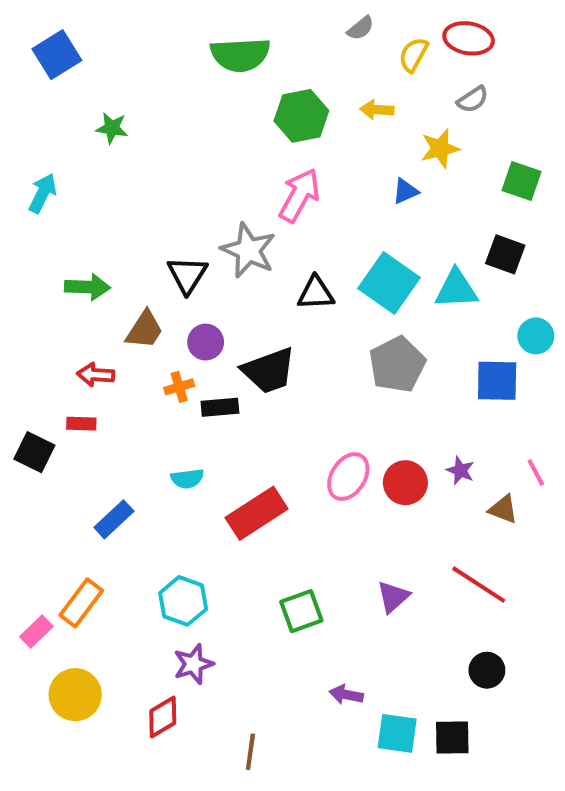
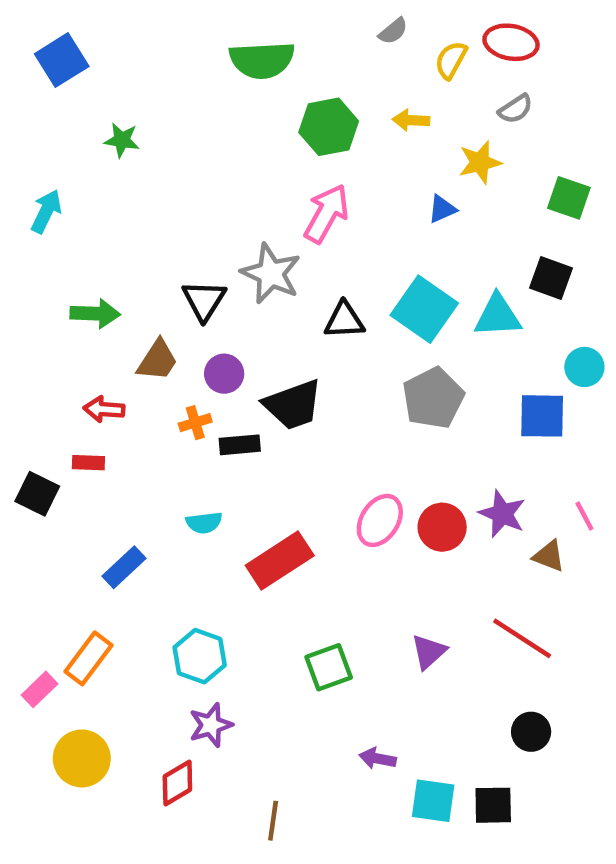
purple star: (460, 470) -> (502, 514), size x1.5

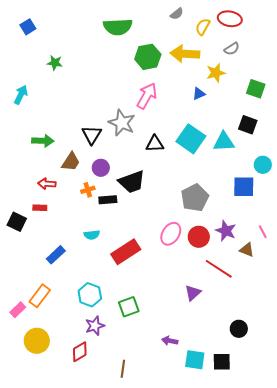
blue square: (62, 60) -> (28, 27), size x0.7
yellow arrow: (411, 120) -> (185, 54), size x1.8
gray pentagon: (433, 398) -> (195, 198), moved
red line: (522, 638) -> (219, 269), moved
green square: (329, 667) -> (129, 307), moved

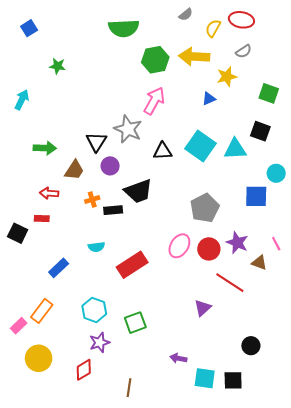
purple circle: (101, 168) -> (110, 166), moved

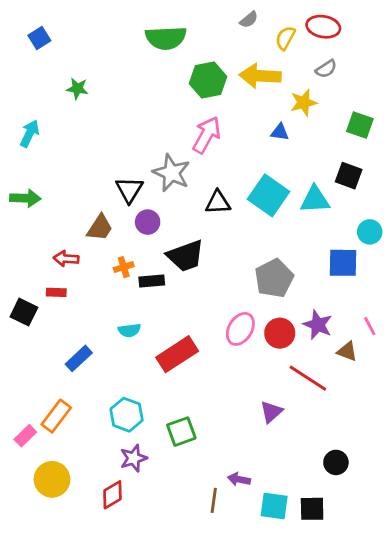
blue triangle: (209, 99) -> (280, 132), turned 32
green arrow: (45, 148) -> (25, 198), moved
brown line: (129, 388) -> (214, 500), moved

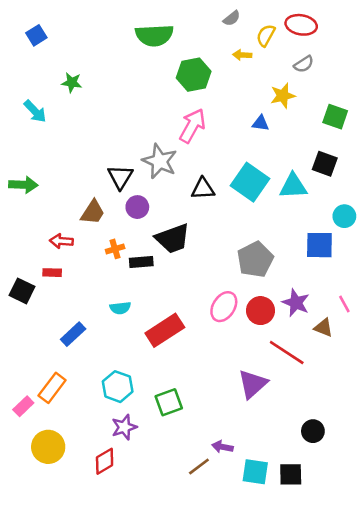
yellow arrow: (260, 76) -> (242, 55), moved, size x0.5
cyan arrow: (30, 134) -> (35, 111), moved, turned 110
purple triangle: (271, 412) -> (253, 384), size x1.4
brown line: (214, 500) -> (199, 467), turned 45

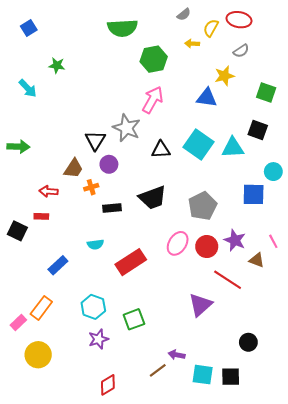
blue triangle: (261, 123) -> (207, 98), size x1.5
black trapezoid: (173, 238) -> (153, 198), moved
orange cross: (115, 249) -> (91, 187), moved
red diamond: (105, 461) -> (108, 385), moved

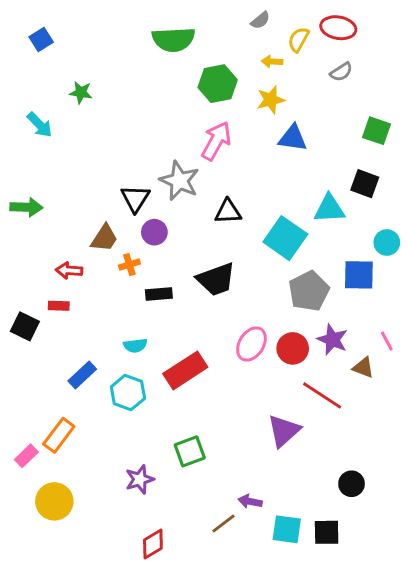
yellow star: (224, 76) -> (271, 100), moved
cyan square: (198, 145) -> (285, 238), moved
gray pentagon: (203, 206) -> (309, 291), moved
cyan hexagon: (93, 307) -> (128, 393), moved

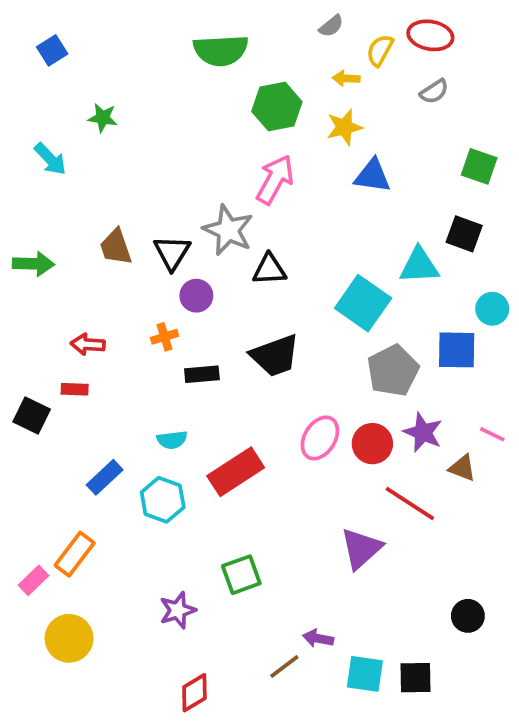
black triangle: (228, 212) -> (269, 269), moved
brown trapezoid: (104, 238) -> (116, 247), moved, turned 128
pink line: (387, 341) -> (492, 434), turned -36
black circle: (352, 484) -> (468, 616), moved

